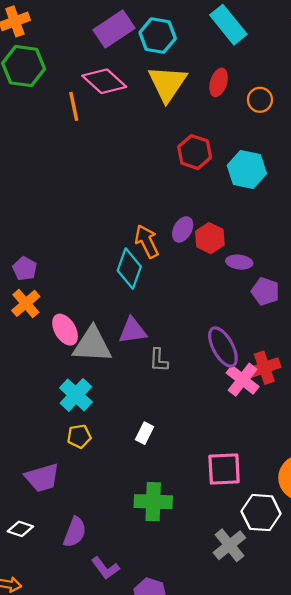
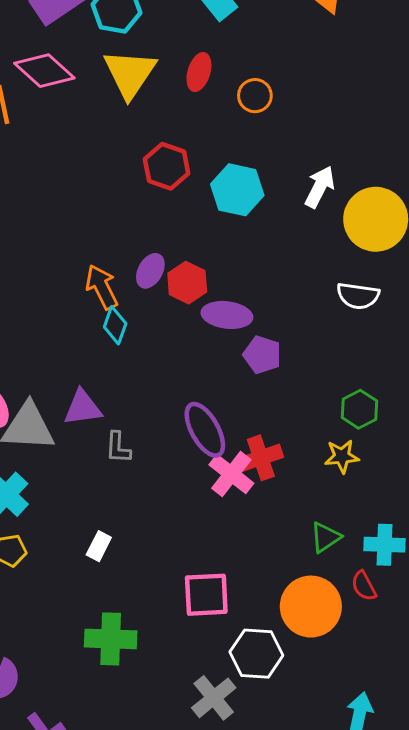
purple ellipse: (239, 262) -> (227, 315), size x1.4
cyan diamond: (129, 269) -> (115, 325), moved, size x0.7

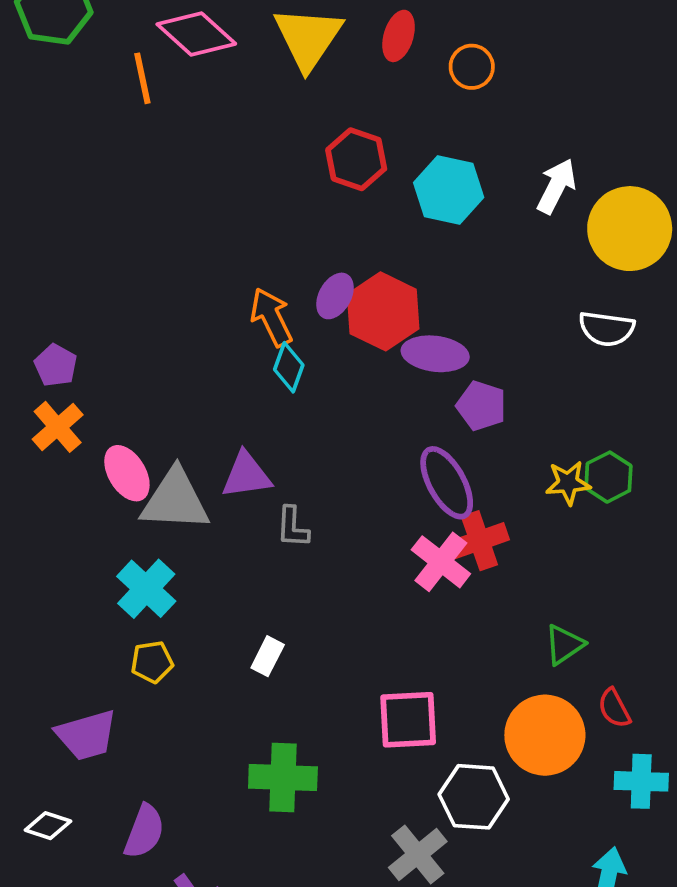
red hexagon: (187, 283) -> (383, 311), size x1.4
purple ellipse: (205, 430) -> (447, 483), moved
yellow star: (342, 456) -> (568, 483), moved
cyan cross: (384, 545) -> (641, 781), moved

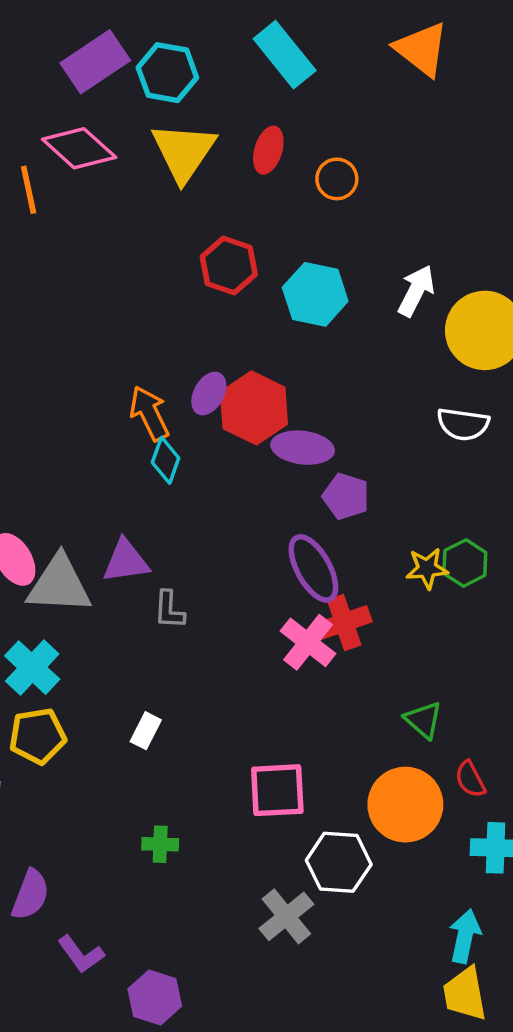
green triangle: (564, 645) -> (423, 720), turned -45
yellow pentagon: (152, 662) -> (38, 736), size x1.4
green cross: (283, 778) -> (160, 844), size x0.6

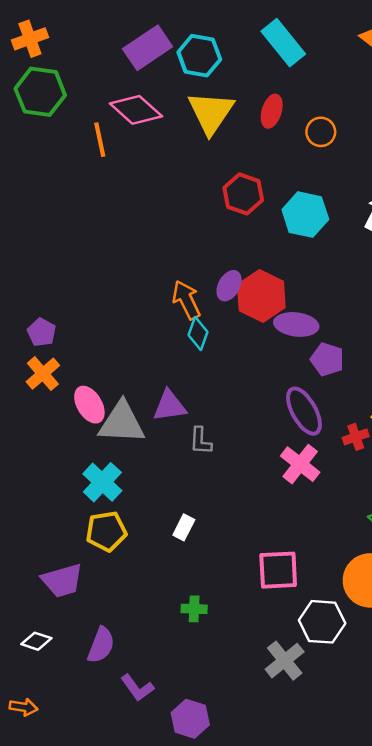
red cross: (344, 622) -> (356, 437), moved, size x0.7

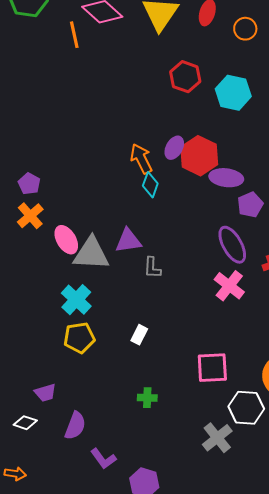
purple pentagon: (327, 359) -> (250, 205), turned 30
purple trapezoid: (62, 580) -> (45, 393), moved, size x0.7

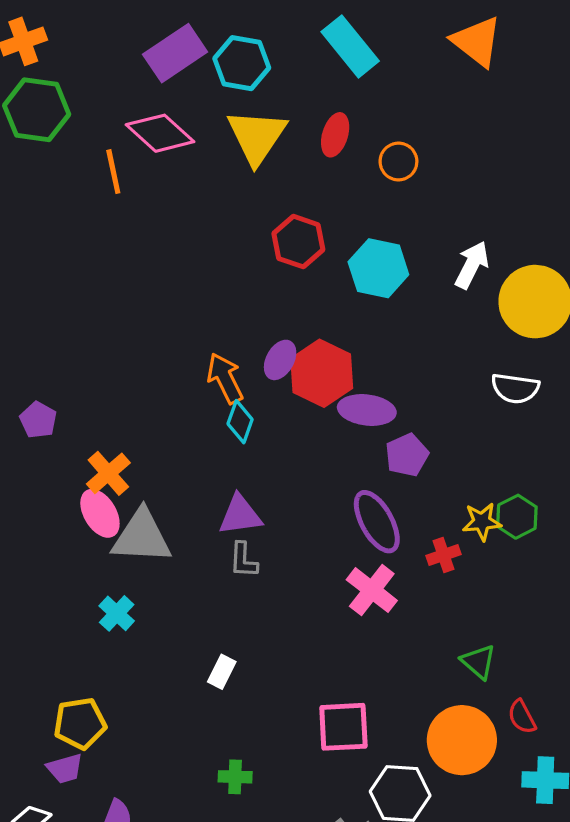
orange cross: (30, 216) -> (108, 473), moved
purple triangle: (128, 241) -> (240, 515), moved
cyan cross: (76, 300) -> (117, 613), size x0.7
yellow pentagon: (79, 338) -> (80, 723), moved

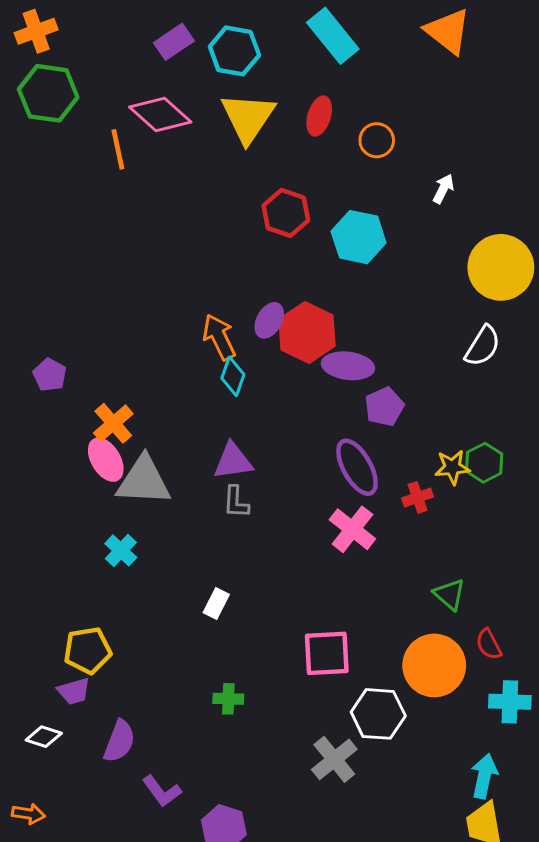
purple rectangle: (175, 53) -> (174, 42), size x0.7
white arrow: (472, 265) -> (443, 189), moved, size x0.7
white semicircle: (515, 388) -> (483, 346), turned -66

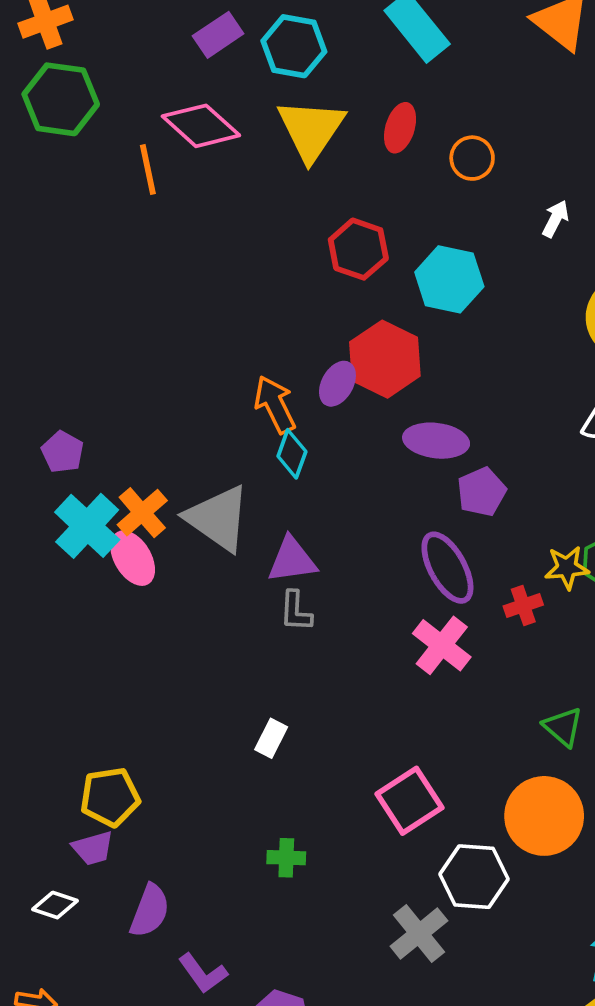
red hexagon: (307, 332) -> (385, 359), moved
gray triangle: (144, 481) -> (218, 518), moved, turned 32
cyan cross: (121, 550) -> (87, 526), moved, size x1.6
pink square: (327, 653) -> (410, 801), turned -30

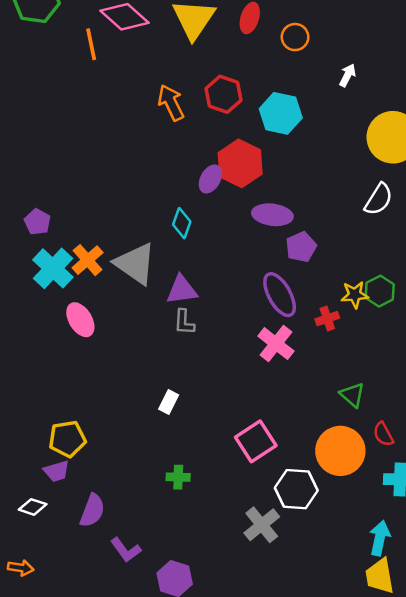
orange arrow: (275, 405) -> (171, 103), moved
pink ellipse: (133, 558) -> (80, 320), moved

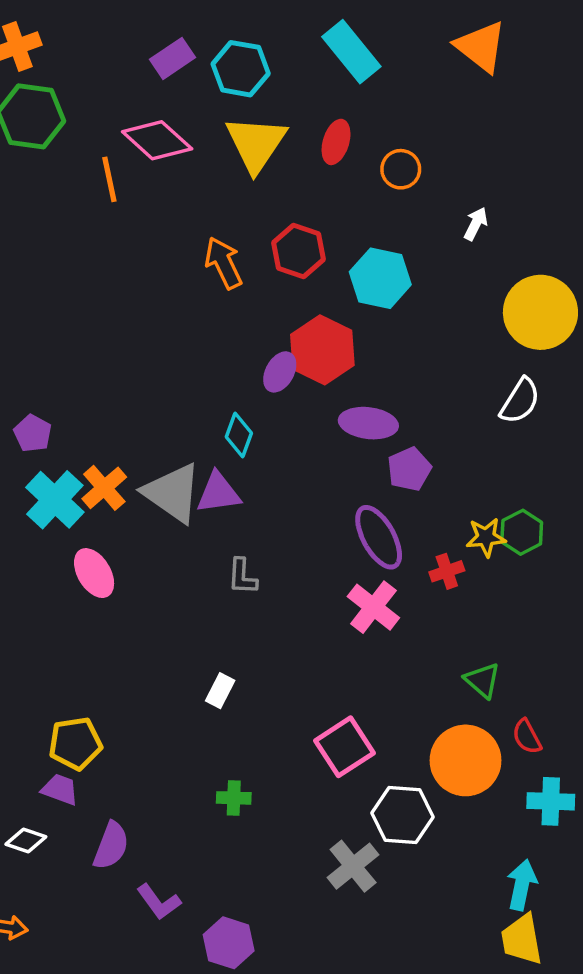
purple triangle: (182, 290) -> (218, 493), moved
purple trapezoid: (57, 471) -> (60, 789), turned -144

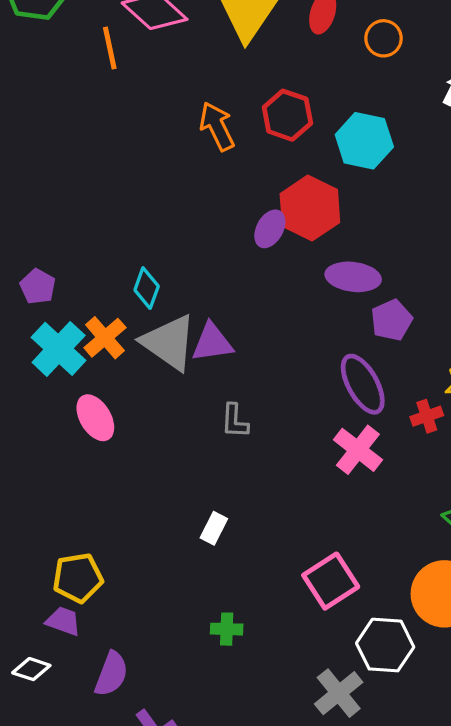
cyan diamond: (239, 435) -> (147, 288), moved

